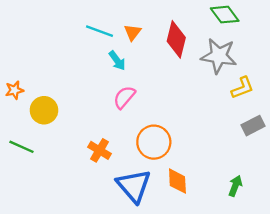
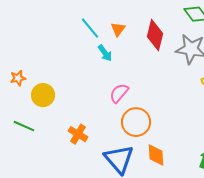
cyan line: (99, 31) -> (90, 28), turned 30
pink semicircle: (124, 97) -> (119, 93), moved
orange cross: (99, 150) -> (78, 134), moved

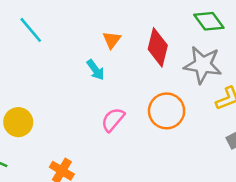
cyan line: (90, 28) -> (31, 30), moved
orange circle: (136, 122) -> (167, 111), moved

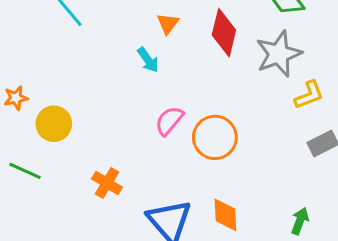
gray star: (203, 65) -> (279, 54), turned -30
orange circle: (167, 111) -> (215, 137), moved

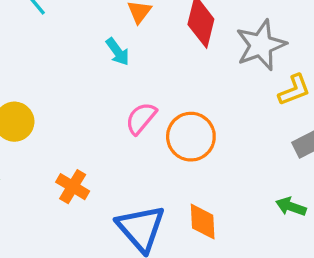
green arrow: (300, 221) -> (291, 207), moved, turned -92

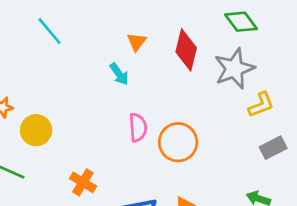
pink semicircle: (141, 118) -> (138, 127), turned 136

